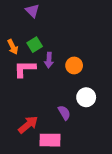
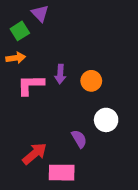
green square: (35, 45) -> (20, 31), moved
orange arrow: (13, 47) -> (16, 58), turned -72

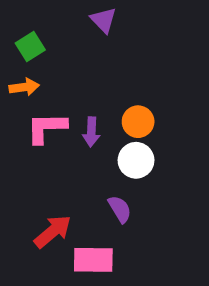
purple triangle: (40, 13) -> (103, 20), moved
purple arrow: (60, 74) -> (91, 132), moved
white circle: (106, 120) -> (136, 160), moved

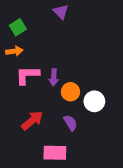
orange circle: (138, 122) -> (70, 92), moved
white circle: (136, 160) -> (94, 101), moved
red arrow: (53, 231) -> (32, 120), moved

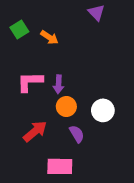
purple triangle: (61, 12) -> (96, 13), moved
orange arrow: (14, 51) -> (49, 37), moved, turned 42
orange circle: (70, 92) -> (66, 106), moved

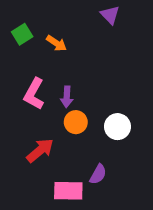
pink L-shape: (30, 82) -> (34, 94), turned -60
purple semicircle: (77, 134) -> (98, 174), moved, turned 60

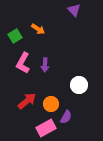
green square: (22, 34) -> (15, 36), moved
orange circle: (76, 122) -> (51, 104), moved
pink rectangle: (68, 191) -> (46, 128), turned -30

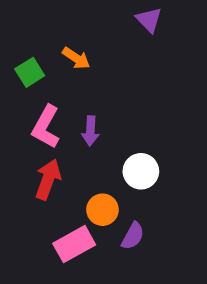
white circle: (79, 85) -> (141, 171), moved
red arrow: (27, 101) -> (48, 179), moved, turned -30
pink rectangle: (46, 128) -> (74, 244), moved

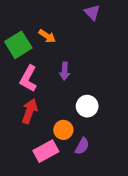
green square: (30, 72) -> (18, 45), size x1.5
purple arrow: (90, 131) -> (65, 71), moved

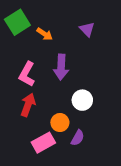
purple triangle: (92, 12) -> (87, 29), moved
green square: (18, 45) -> (17, 22), moved
purple arrow: (65, 71) -> (61, 67), size x1.5

